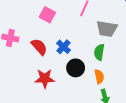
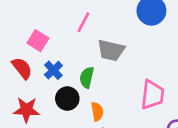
pink square: (47, 15) -> (38, 41), moved
green semicircle: (99, 52) -> (87, 77), moved

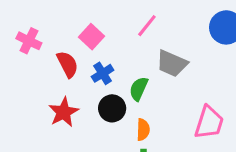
red star: (26, 110) -> (64, 112), turned 30

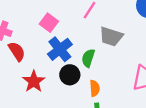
red semicircle: (67, 64) -> (17, 51), moved
blue cross: (103, 73) -> (60, 49), size x1.5

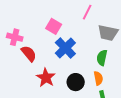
green semicircle: (88, 58) -> (102, 58), moved
black circle: (70, 75) -> (76, 82), moved

